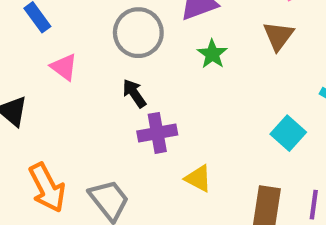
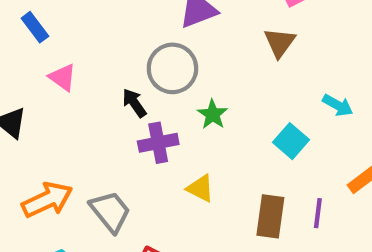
gray circle: (138, 33) -> (172, 68), moved
green star: (212, 54) -> (213, 114), moved
orange arrow: (47, 188) -> (47, 200), turned -87

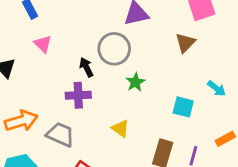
cyan square: (291, 141) -> (183, 107), turned -35
purple cross: (158, 143) -> (78, 95), moved
gray trapezoid: (110, 212) -> (60, 135), turned -36

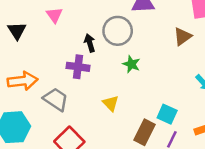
green star: (135, 82) -> (131, 64), turned -30
cyan square: (183, 107) -> (167, 114), moved

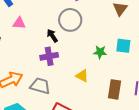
pink triangle: (54, 15) -> (19, 23), turned -32
green star: (131, 64) -> (100, 52), moved
cyan square: (167, 114) -> (123, 46), moved

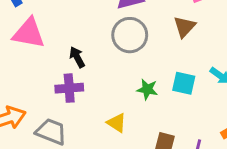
gray circle: (70, 20) -> (130, 35), moved
pink triangle: (19, 23) -> (29, 33), size x1.6

